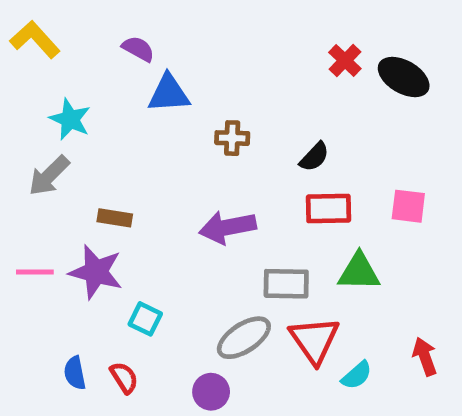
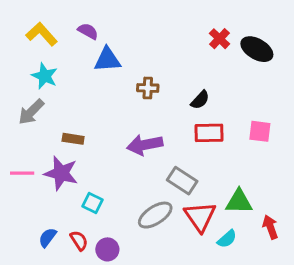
yellow L-shape: (35, 39) -> (42, 34), moved
green triangle: (359, 272) -> (239, 202), moved
gray rectangle: (286, 284) -> (182, 181), turned 32
blue semicircle: (75, 373) -> (48, 237), turned 48
purple circle: (211, 392) -> (107, 249), moved

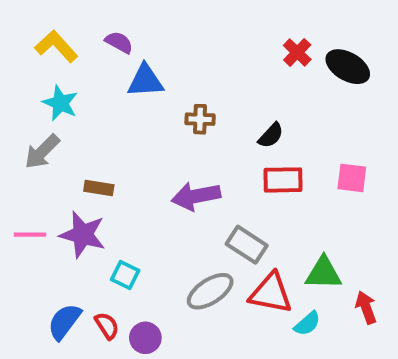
red triangle: (200, 217) -> (271, 293), turned -44
blue semicircle: (48, 237) -> (64, 322), size x1.4

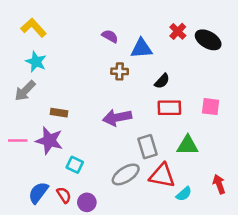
purple semicircle: (119, 42) -> (110, 36), moved
blue triangle: (145, 81) -> (141, 48), moved
gray rectangle: (247, 245) -> (147, 147), turned 40
green triangle: (323, 273) -> (188, 145), moved

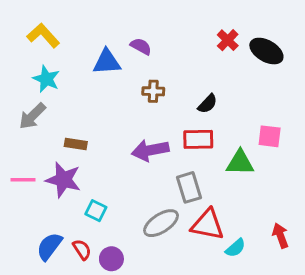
blue triangle: (141, 48) -> (107, 62), moved
red rectangle: (169, 108) -> (198, 139), moved
green triangle: (188, 145) -> (240, 163), moved

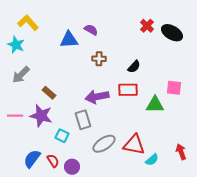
cyan star: (46, 79) -> (16, 45), moved
brown rectangle: (76, 144) -> (49, 93), turned 32
gray rectangle: (189, 187) -> (83, 120), moved

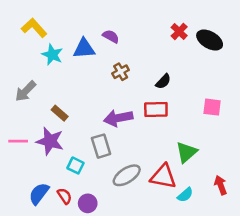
cyan star: (16, 45) -> (52, 55), moved
brown cross: (99, 59) -> (121, 72), turned -32
green triangle: (155, 105) -> (186, 152), moved, turned -42

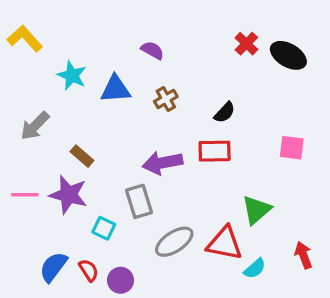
yellow L-shape: (34, 28) -> (25, 39), moved
blue triangle: (84, 49) -> (115, 89), moved

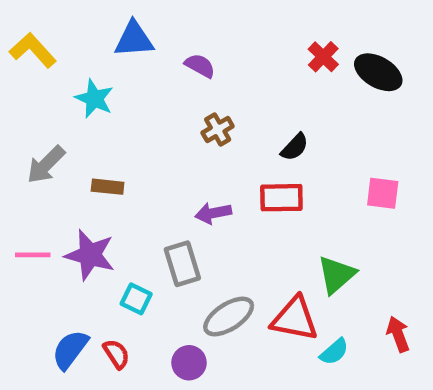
blue triangle: (115, 89) -> (134, 39), moved
brown rectangle: (82, 156) -> (108, 187), moved, turned -35
purple arrow: (162, 163) -> (213, 213), size x0.7
purple circle: (121, 280) -> (189, 363), moved

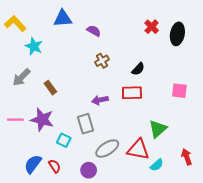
black ellipse: (378, 72) -> (177, 34), turned 70
cyan star: (94, 99) -> (34, 46), moved
brown rectangle: (108, 187) -> (50, 88), turned 48

